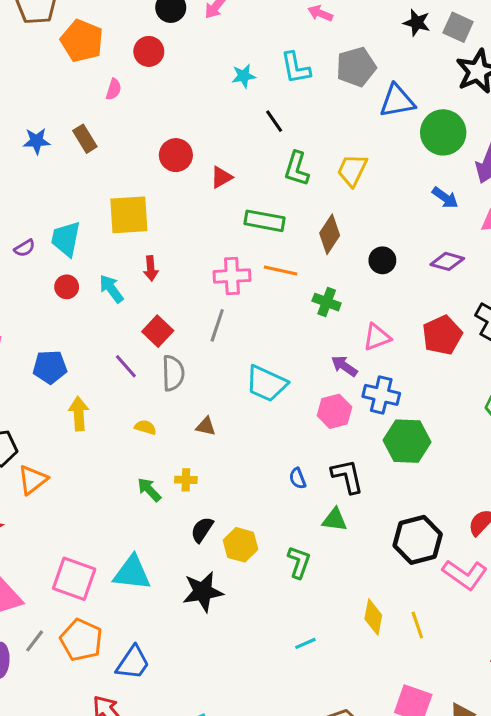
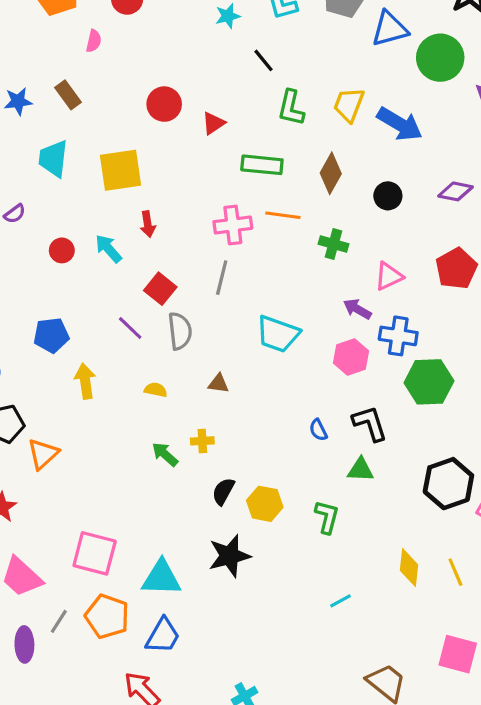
blue arrow: (445, 198) -> (400, 124), moved, size x1.6
cyan trapezoid: (66, 239) -> (53, 159), moved
cyan triangle: (132, 573) -> (161, 578), moved

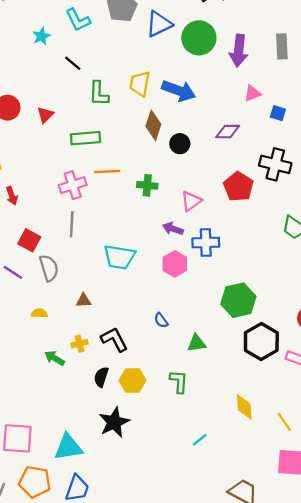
brown diamond: (331, 173) -> (153, 125), moved
green hexagon: (429, 382) -> (238, 300), moved
black L-shape: (370, 423) -> (114, 339), moved
yellow line: (455, 572) -> (284, 422), moved

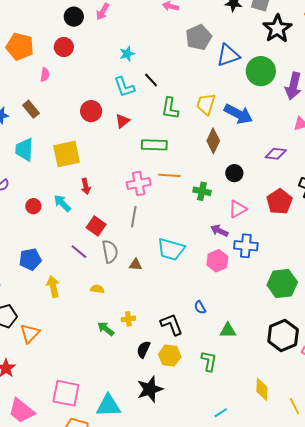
cyan L-shape: (78, 20) -> (124, 87), moved
black circle: (180, 144) -> (234, 173), moved
brown triangle: (83, 300) -> (135, 265), moved
green hexagon: (238, 300) -> (282, 284), moved
black L-shape: (114, 339) -> (172, 324), moved

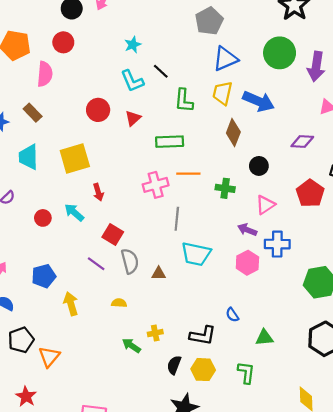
blue triangle: (228, 55) -> (225, 59), moved
pink semicircle: (45, 75) -> (45, 74), size x1.6
gray line: (134, 217) -> (177, 219), moved
black L-shape: (172, 324) -> (203, 336), turned 125

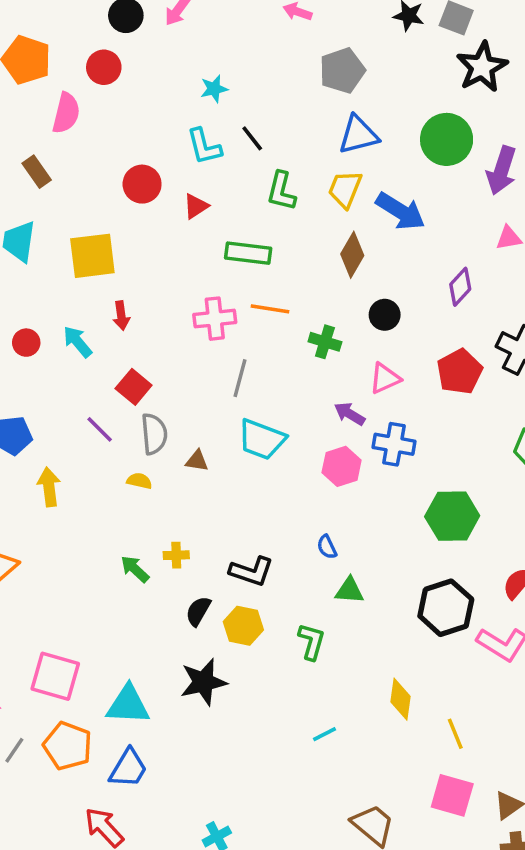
purple diamond: (302, 141) -> (460, 287), turned -60
yellow semicircle: (119, 303) -> (139, 481), moved
blue semicircle: (232, 315) -> (327, 547), moved

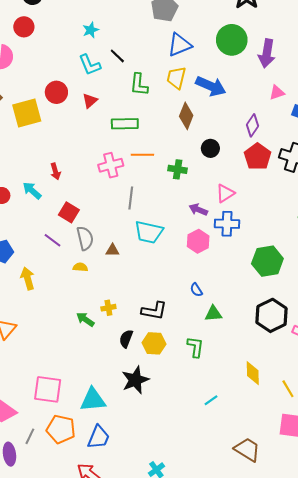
yellow square: (92, 256) -> (27, 113), moved
red pentagon: (460, 372) -> (258, 157), moved
pink triangle: (385, 378) -> (225, 193), moved

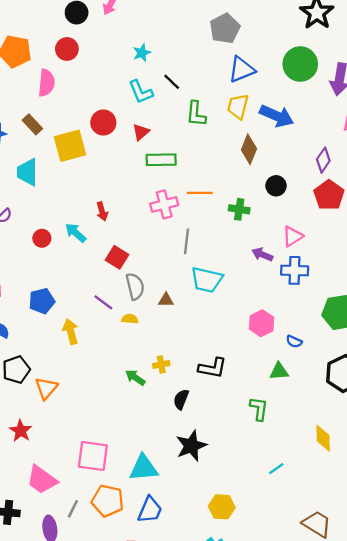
green rectangle: (125, 124) -> (161, 160), moved
purple line: (53, 240) -> (103, 302), moved
pink hexagon: (198, 241) -> (262, 323), moved
blue semicircle: (196, 290) -> (294, 342), moved, turned -32
yellow hexagon: (154, 343) -> (222, 507), moved

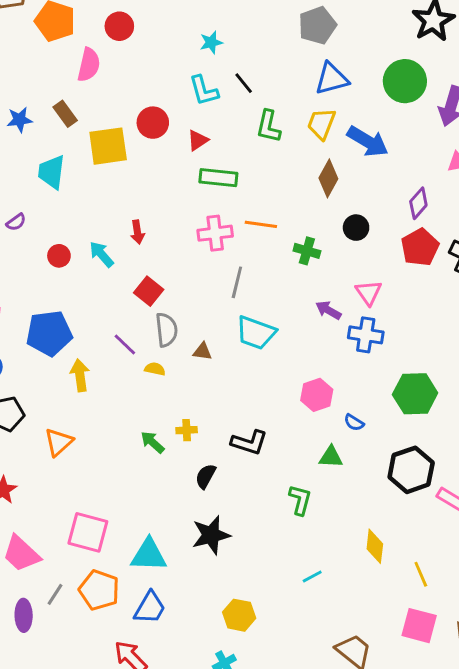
pink triangle: (293, 236) -> (369, 292), turned -40
blue pentagon: (42, 301) -> (49, 333), size x1.4
orange triangle: (46, 388) -> (59, 442), moved

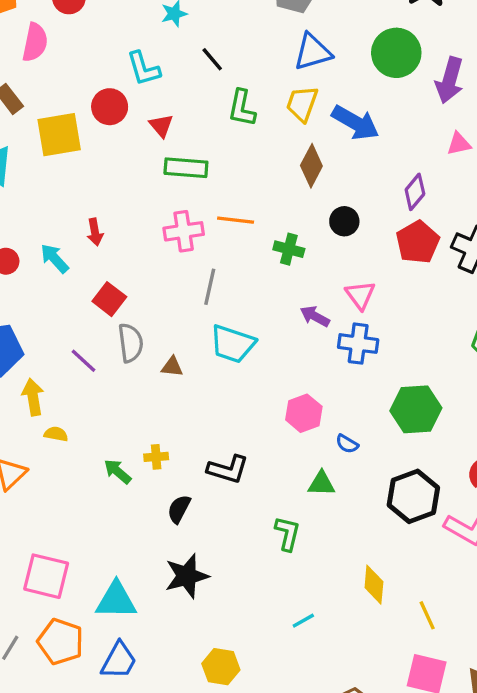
cyan L-shape: (204, 91) -> (143, 69), moved
red triangle: (198, 140) -> (161, 126), turned -35
yellow semicircle: (155, 369) -> (56, 434), moved

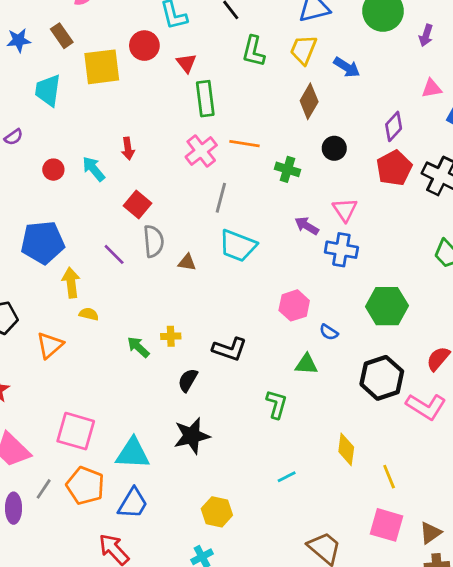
purple arrow: (450, 80) -> (426, 35), size x0.6
blue arrow: (355, 123) -> (347, 67), size x0.7
green rectangle: (186, 168) -> (205, 99), turned 76
pink cross: (184, 231) -> (201, 151), turned -32

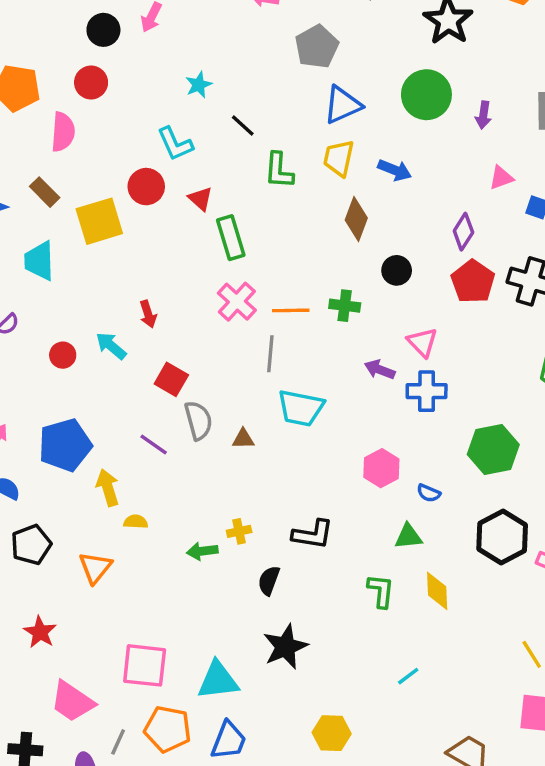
orange line: (244, 144) -> (291, 310), moved
green arrow: (138, 347) -> (202, 551), turned -40
yellow diamond: (346, 449) -> (437, 591), moved

